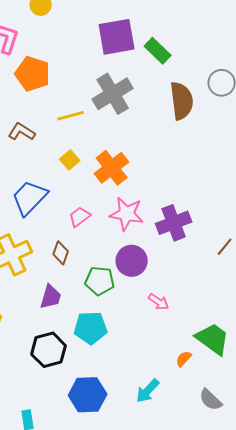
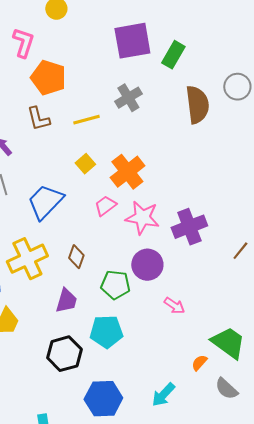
green rectangle: (158, 51) -> (173, 55), turned 76
gray cross: (113, 94) -> (128, 98), size x0.7
brown L-shape: (22, 132) -> (38, 119), moved, turned -136
pink trapezoid: (80, 217) -> (105, 206), moved
gray semicircle: (211, 400) -> (226, 389), moved

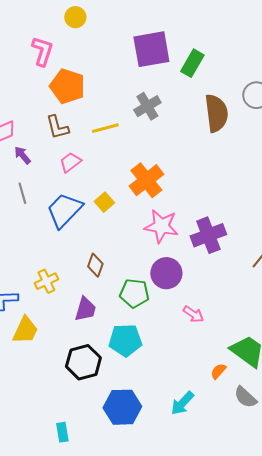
yellow square: (85, 164) -> (104, 202), moved
pink trapezoid: (105, 206) -> (70, 162), moved
yellow cross: (27, 259) -> (46, 281), moved, size x0.6

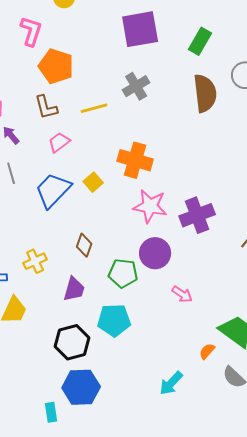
green rectangle: (192, 63) -> (200, 41), moved
orange cross: (146, 180) -> (135, 160), turned -36
blue hexagon: (122, 407) -> (81, 387), moved

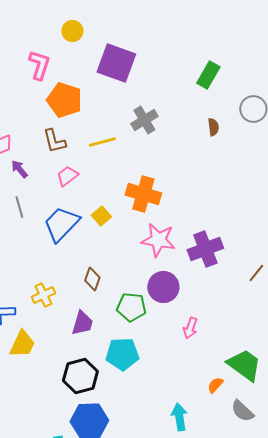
purple square: (140, 29) -> (116, 63), moved, turned 30
brown semicircle: (205, 93) -> (213, 127), size x0.5
pink arrow: (182, 294) -> (190, 328), turned 75
cyan arrow: (171, 383) -> (179, 417), turned 128

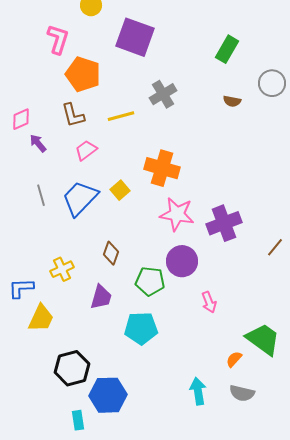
brown semicircle: (213, 127) -> (232, 101), turned 108
gray line: (19, 207) -> (41, 195), moved
pink arrow: (190, 328) -> (209, 302), turned -40
black hexagon: (80, 376) -> (72, 368), moved
gray semicircle: (242, 411) -> (242, 393), moved, turned -30

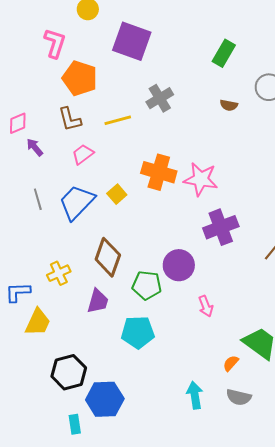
pink star: (177, 214) -> (201, 179), moved
brown diamond: (111, 253) -> (108, 257), size x1.6

